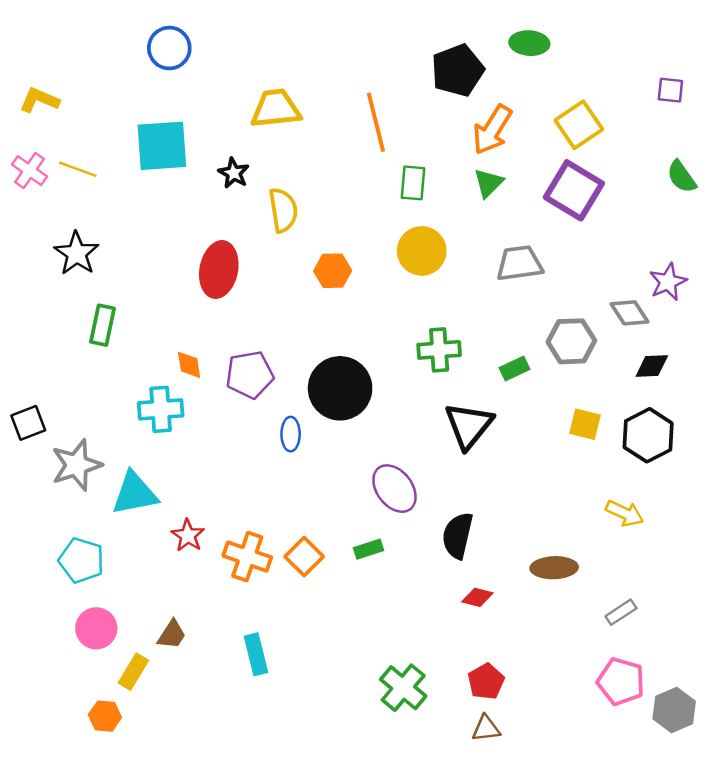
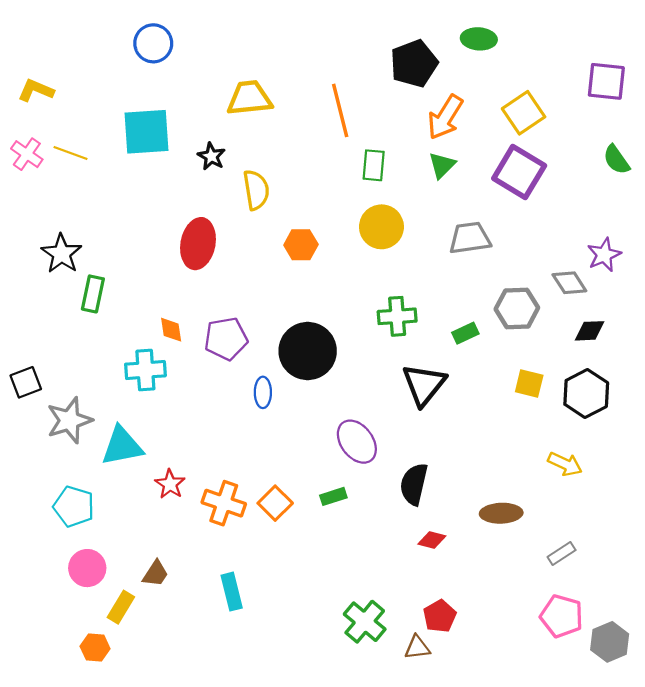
purple square: (670, 90) -> (606, 81), size x1.6
black star: (77, 253) -> (62, 254), moved
brown triangle: (486, 729) -> (417, 647), moved

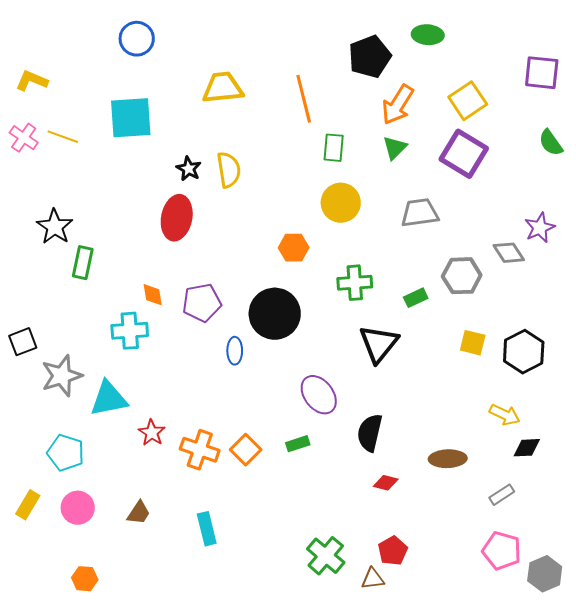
black star: (211, 156) -> (189, 169), moved
orange hexagon: (301, 245) -> (294, 248), moved
black diamond: (590, 331) -> (527, 448), moved
yellow rectangle: (121, 607) -> (28, 505), moved

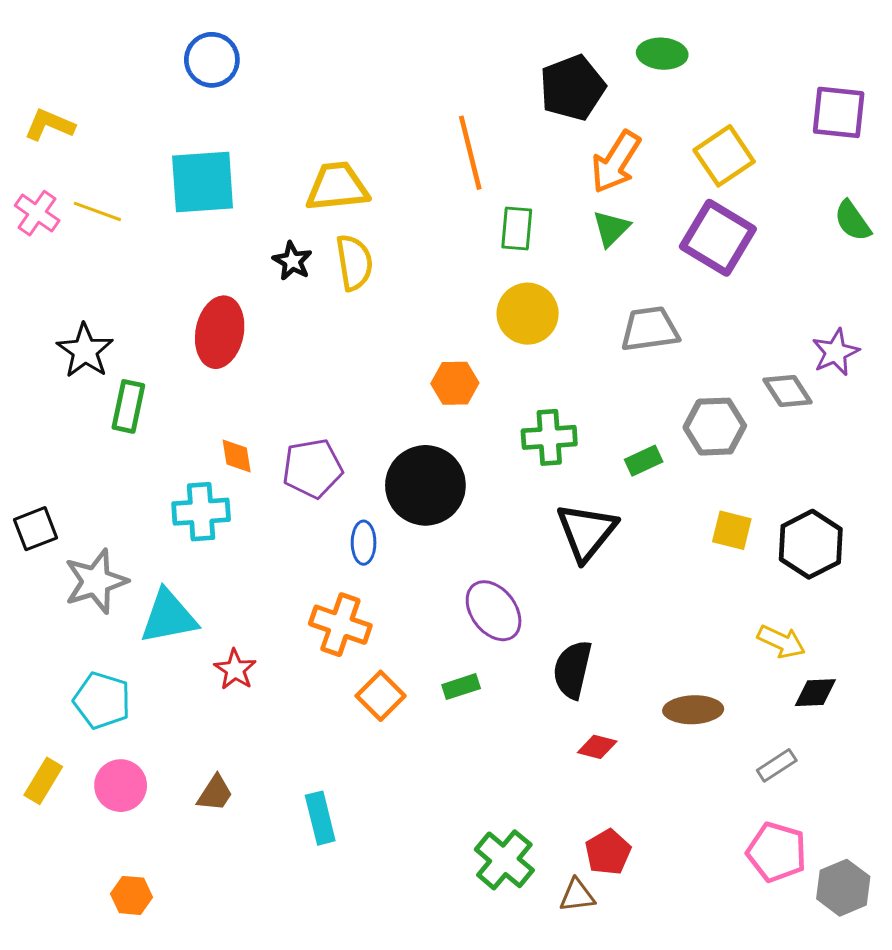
yellow trapezoid: (223, 88) -> (337, 187), moved
red ellipse: (177, 218) -> (220, 332), moved
orange cross: (200, 450) -> (340, 625), moved

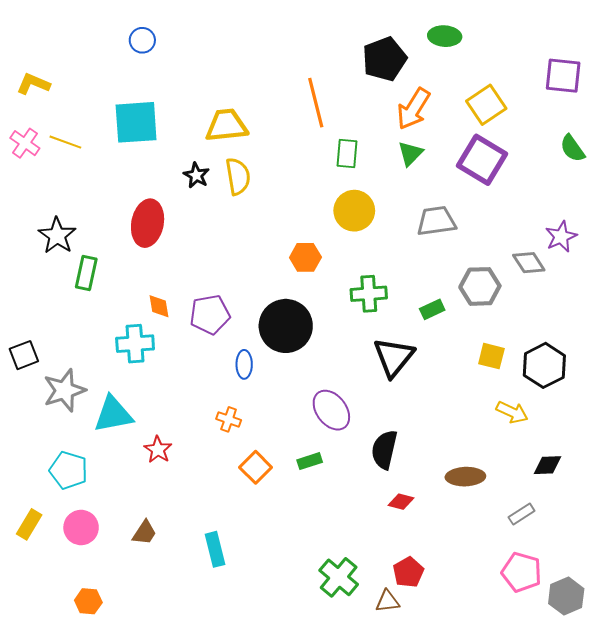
blue circle: (212, 60) -> (142, 40), size x0.7
orange cross: (340, 625) -> (229, 419), size x0.6
yellow arrow: (781, 642) -> (512, 412), moved

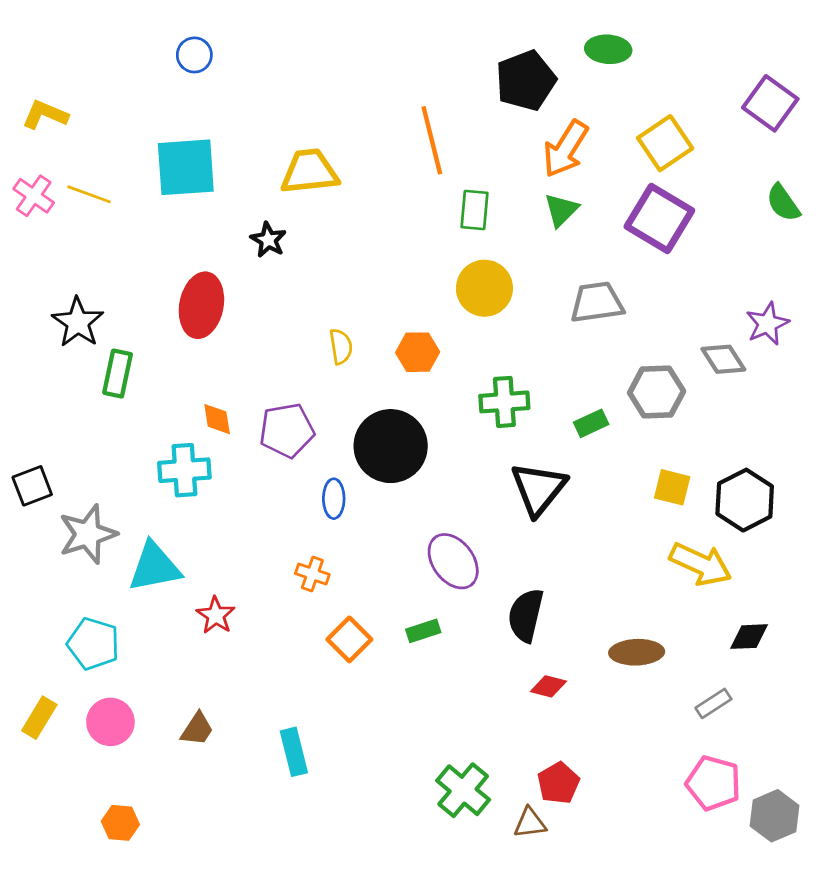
purple square: (563, 76) -> (770, 103), turned 30
yellow semicircle: (238, 176) -> (341, 346), moved, size x0.7
yellow arrow: (512, 412) -> (701, 564), size x1.4

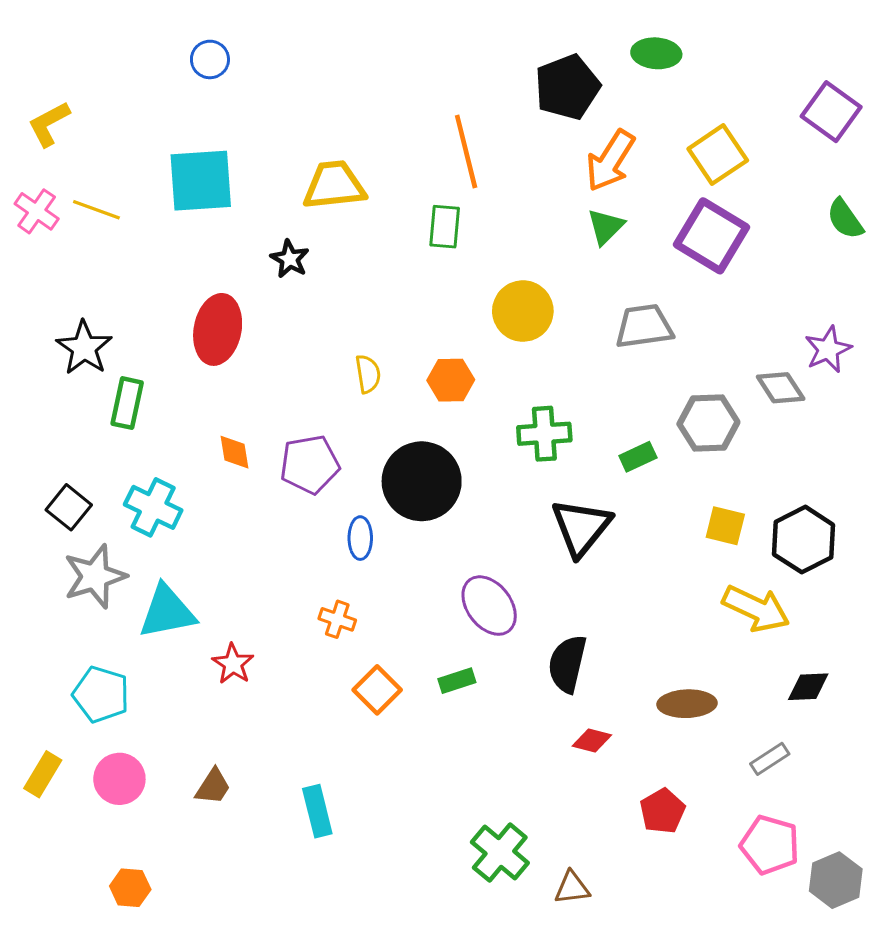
yellow L-shape: (45, 115) -> (49, 124), turned -51
green rectangle: (475, 210) -> (445, 227), moved
cyan cross: (184, 470) -> (153, 507), moved, turned 30
black square: (32, 486) -> (69, 507), moved, turned -30
red pentagon: (558, 783) -> (662, 811), moved

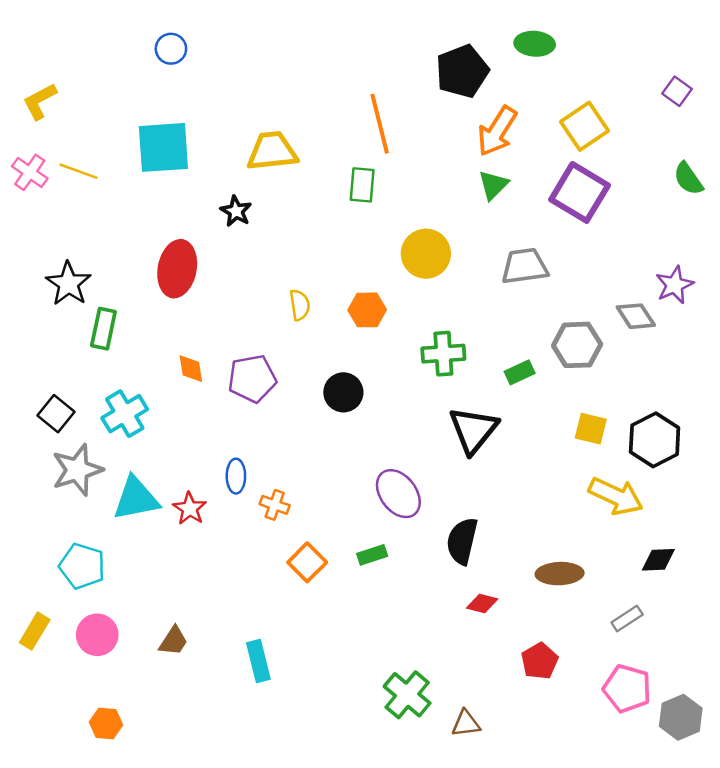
purple square: (831, 112) -> (677, 91), size x0.6
black circle: (422, 481) -> (343, 392), size x0.6
cyan cross: (153, 507) -> (125, 414), turned 33
blue ellipse: (360, 538) -> (236, 476), moved
red star: (233, 664) -> (190, 509), moved

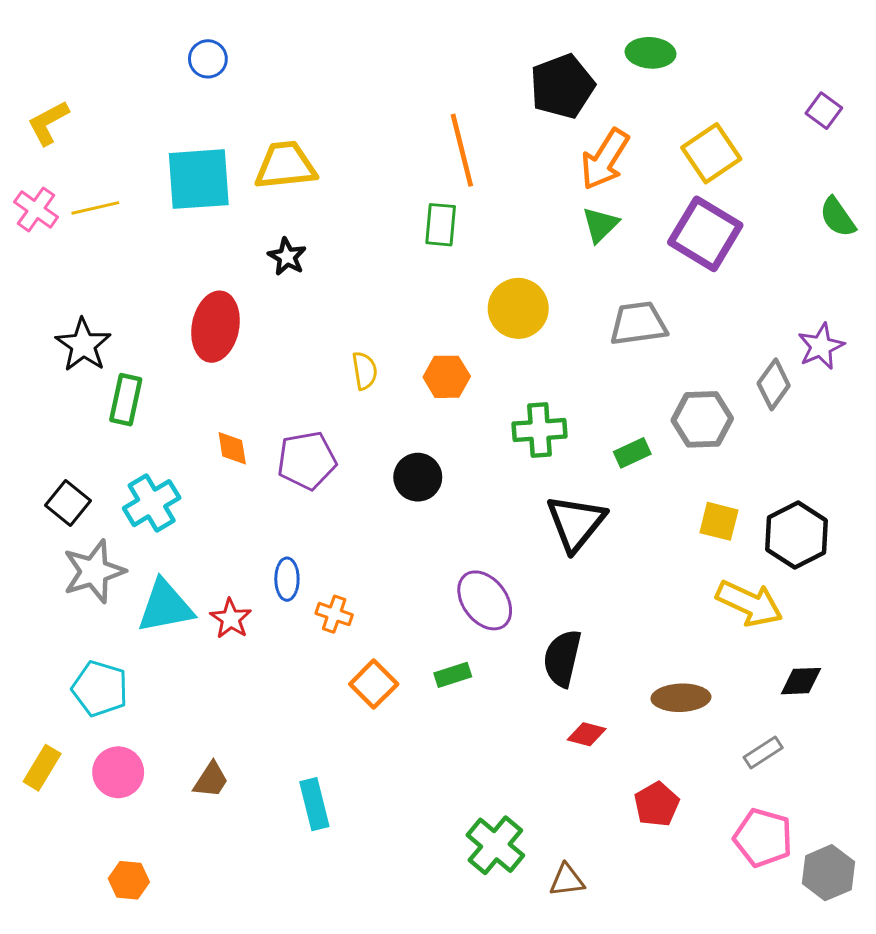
yellow trapezoid: (272, 151) -> (285, 165), moved
yellow line: (78, 171) -> (95, 208), turned -33
gray diamond: (636, 316) -> (774, 384), turned 69

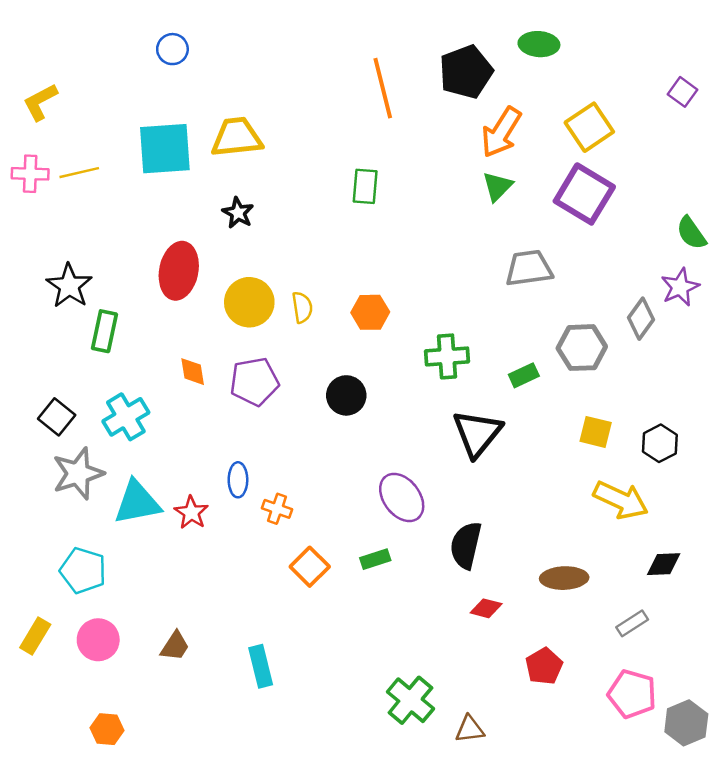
orange line: (462, 150) -> (383, 88), moved
pink cross: (36, 209) -> (30, 174), turned -33
green semicircle: (838, 217) -> (691, 233), moved
yellow circle: (518, 308) -> (249, 302), moved
black hexagon: (797, 535) -> (660, 443), size x0.7

